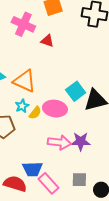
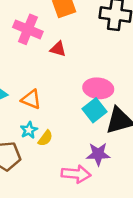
orange triangle: (24, 81) -> (31, 99), size x0.7
pink ellipse: (55, 109) -> (98, 88), moved
purple star: (81, 141) -> (98, 154), moved

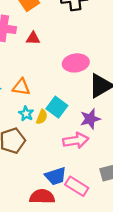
cyan square: (94, 110) -> (57, 107), moved

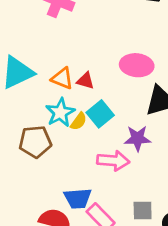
red triangle: (33, 38) -> (86, 81), moved
cyan star: (26, 114) -> (60, 113), size x1.5

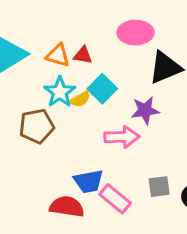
yellow semicircle: (79, 121) -> (80, 99), turned 30

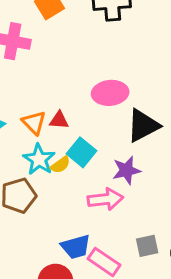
orange triangle: (58, 55) -> (34, 123), turned 35

